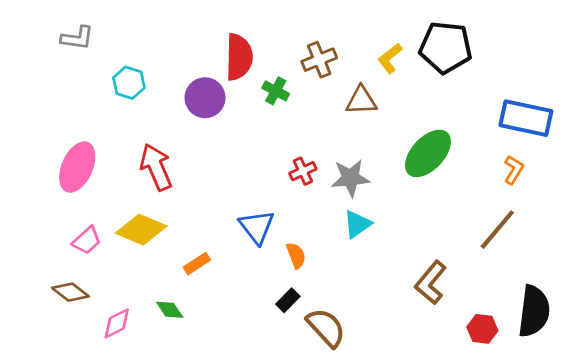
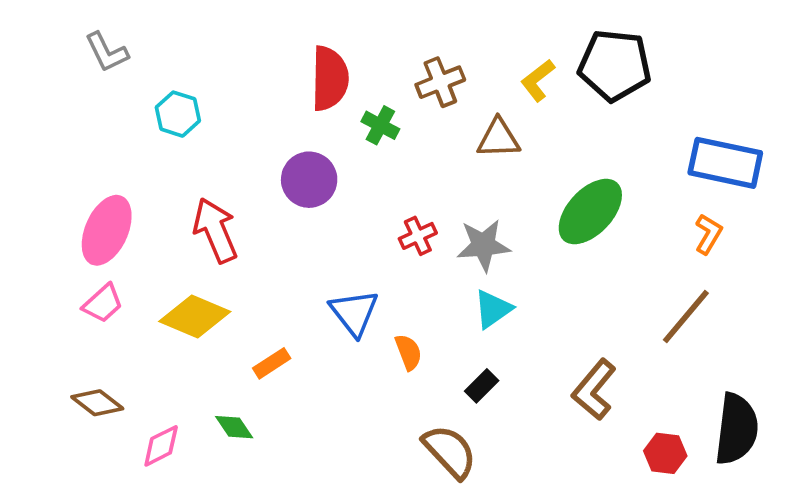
gray L-shape: (77, 38) -> (107, 52), turned 56
purple circle: (205, 98) -> (309, 180), moved
pink trapezoid: (87, 240) -> (103, 303), moved
black rectangle: (288, 300) -> (482, 386), moved

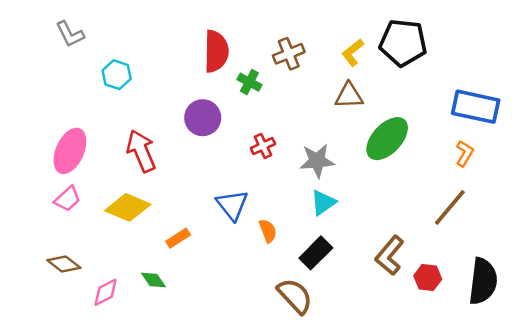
brown triangle: (498, 138) -> (349, 96), moved
red cross: (418, 236) -> (263, 146), moved
black rectangle: (482, 386) -> (316, 253), size x1.5
red hexagon: (665, 453) -> (428, 278), moved

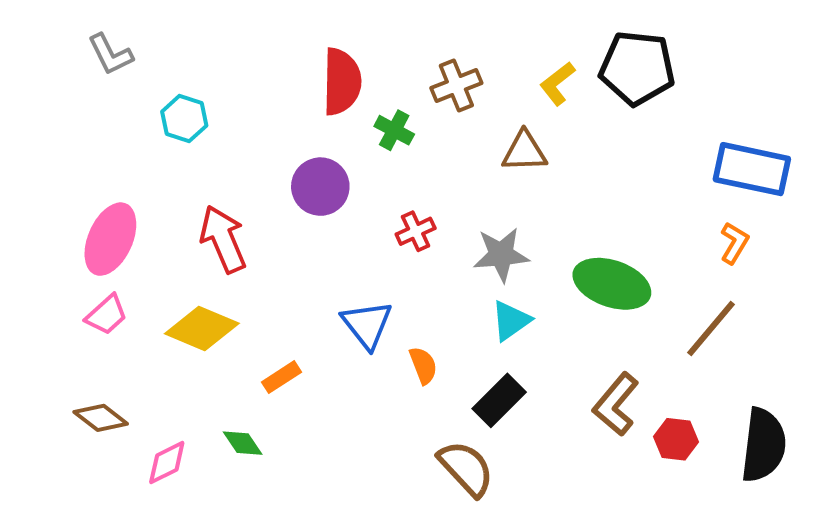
brown triangle: (349, 96) -> (524, 152), moved
green ellipse: (387, 139) -> (612, 284), moved, turned 66

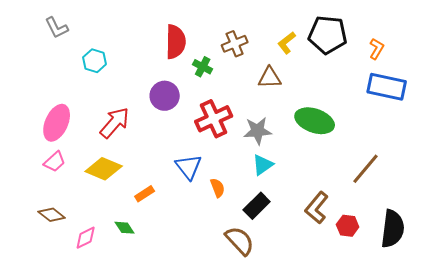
red cross: (416, 231) -> (214, 119), size x1.8
red arrow: (223, 239) -> (115, 123), turned 64
orange L-shape: (734, 243) -> (377, 49), moved
green ellipse: (612, 284) -> (315, 121), moved

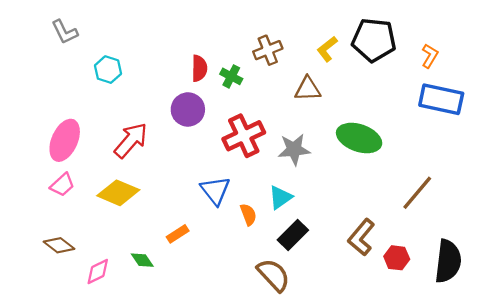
red semicircle: (176, 42) -> (199, 68), moved, size x0.7
cyan triangle: (263, 165) -> (280, 197), moved
orange rectangle: (145, 194) -> (178, 234), moved

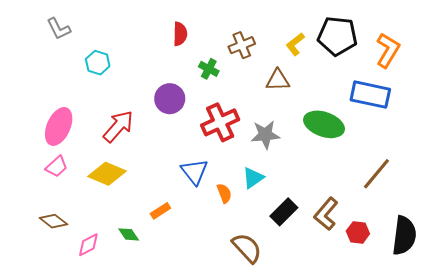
orange L-shape: (430, 56) -> (388, 50), size x1.6
red semicircle: (199, 68) -> (180, 34), moved
blue rectangle: (441, 99) -> (370, 95), moved
black rectangle: (293, 235) -> (284, 212), moved

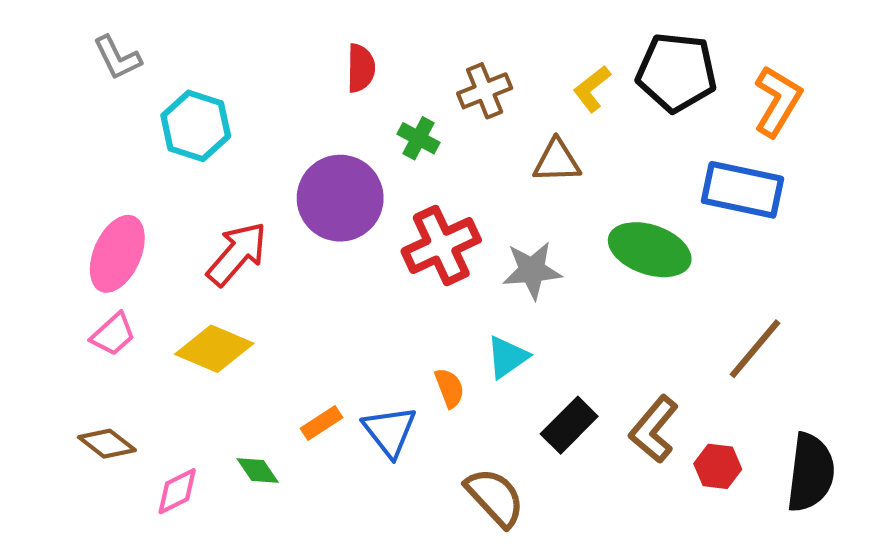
cyan hexagon: (98, 63) -> (196, 126), size x1.4
purple circle: (170, 99) -> (340, 198), size x1.4
blue triangle: (194, 172) -> (390, 431), moved

